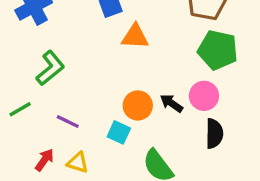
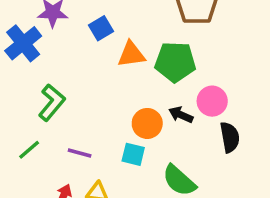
green pentagon: (218, 50) -> (175, 62), moved

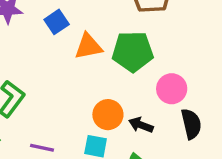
black arrow: (181, 115) -> (141, 125), moved

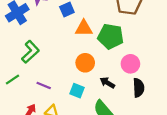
orange circle: (108, 115) -> (85, 63), moved

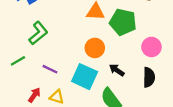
pink circle: (130, 64) -> (151, 47), moved
cyan square: (77, 91) -> (85, 77), size x1.6

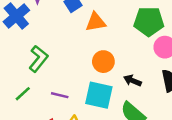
green pentagon: (123, 22) -> (149, 21), moved

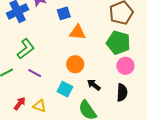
purple line: (60, 95) -> (35, 73), moved
cyan square: (99, 95) -> (65, 89), size x0.7

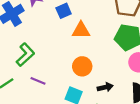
black arrow: (94, 85) -> (105, 87), turned 136

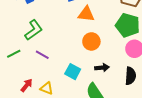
orange circle: (82, 66) -> (91, 41), moved

